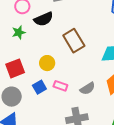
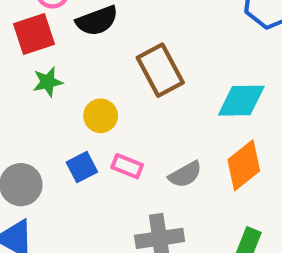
green star: (19, 32) -> (48, 82), moved
red square: (15, 68) -> (34, 34), moved

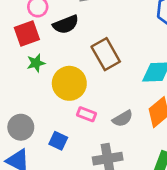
yellow circle: (101, 116) -> (69, 83), size x1.6
blue square: (82, 167) -> (58, 141), moved, turned -36

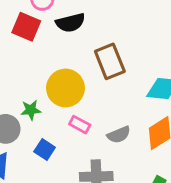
red square: (27, 33) -> (26, 27), turned 35
green star: (36, 63) -> (31, 110), moved

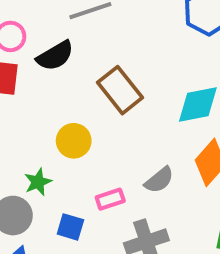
yellow circle: (65, 88) -> (74, 141), size x0.7
pink rectangle: (80, 125) -> (110, 199), moved, turned -30

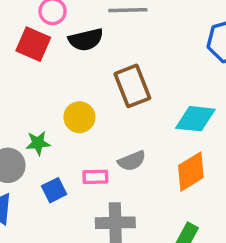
gray semicircle: (159, 180) -> (132, 161), moved
blue square: (70, 227) -> (54, 190), turned 30

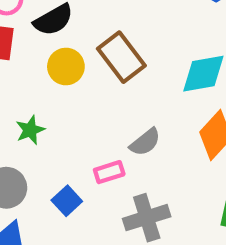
yellow circle: (79, 117) -> (66, 67), moved
green star: (38, 143) -> (30, 130), moved

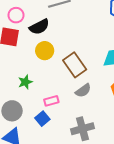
brown rectangle: (121, 57) -> (75, 65), moved
pink rectangle: (109, 172) -> (51, 101), moved

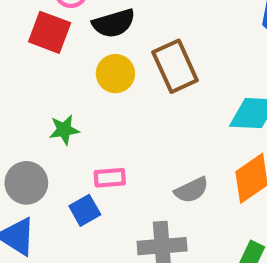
brown rectangle: (75, 65) -> (175, 66), moved
gray semicircle: (83, 91) -> (192, 190), moved

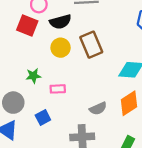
pink rectangle: (110, 178) -> (58, 89), moved

